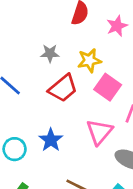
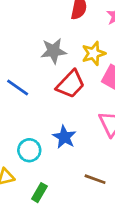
gray star: (50, 53) -> (54, 51), size x1.4

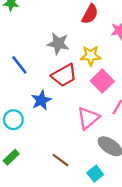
blue star: (64, 137) -> (41, 100), moved

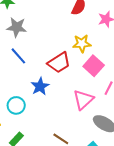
gray star: (58, 44) -> (17, 27), moved

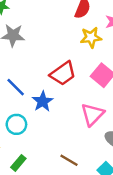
yellow star: (82, 44) -> (91, 37), moved
blue line: (18, 56) -> (16, 87), moved

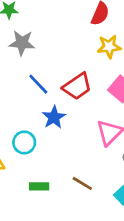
blue line: (16, 87) -> (38, 84), moved
green rectangle: (18, 163) -> (39, 186), moved, turned 49

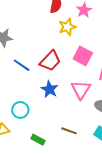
blue star: (54, 117) -> (50, 89), moved
green rectangle: (39, 186) -> (38, 140), turned 40

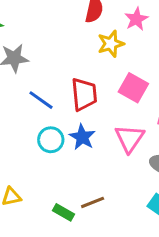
red trapezoid: (50, 61) -> (84, 94), turned -50
cyan circle: (20, 110) -> (51, 140), moved
brown line: (69, 131) -> (93, 202), moved, turned -42

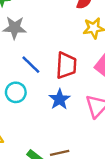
cyan circle: (51, 140) -> (16, 92), moved

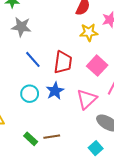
cyan circle: (16, 92) -> (30, 94), moved

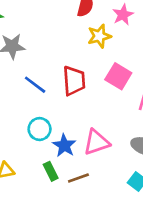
blue star: (55, 91) -> (64, 145), moved
pink triangle: (87, 99) -> (97, 142), moved, turned 35
green rectangle: (31, 139) -> (51, 171), moved, turned 32

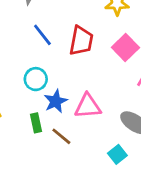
brown line: (78, 178) -> (61, 136), turned 45

